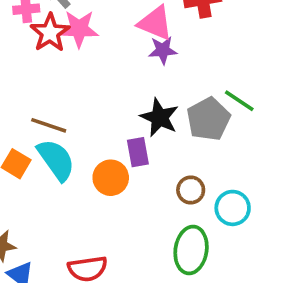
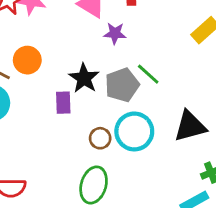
purple star: (163, 50) -> (115, 33), moved
orange circle: (111, 178) -> (27, 60), moved
cyan circle: (233, 208) -> (134, 131), moved, size x1.4

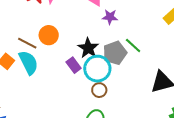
purple rectangle: (63, 103) -> (74, 65), turned -35
cyan circle: (134, 131) -> (97, 69), moved

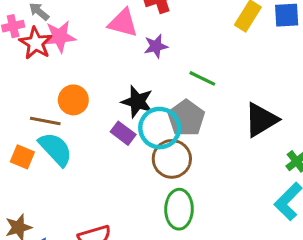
gray pentagon: (115, 53) -> (186, 118), moved
brown circle: (99, 90) -> (172, 159), size x1.6

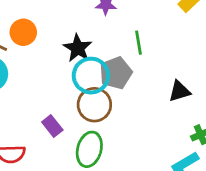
green line: (202, 78) -> (138, 43), turned 40
black triangle: (261, 120) -> (179, 91), size x0.7
purple rectangle: (123, 133) -> (52, 126), moved

